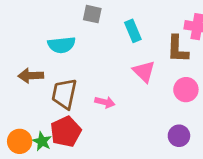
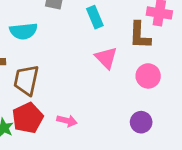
pink arrow: (105, 102) -> (67, 121), moved

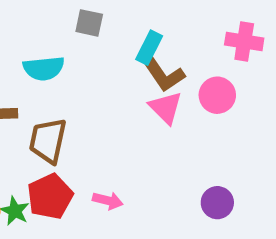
cyan rectangle: (95, 17) -> (149, 48), turned 50
brown L-shape: (140, 35) -> (164, 75), moved, turned -36
pink circle: (148, 76) -> (217, 95), moved

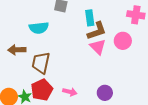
cyan rectangle: (149, 48) -> (90, 18), turned -35
brown L-shape: (164, 75) -> (97, 31), turned -75
purple circle: (217, 203) -> (105, 93), moved

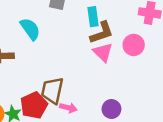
cyan semicircle: (39, 28) -> (30, 29), turned -120
brown trapezoid: (41, 63) -> (52, 91), moved

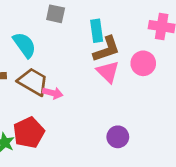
brown trapezoid: (52, 91) -> (33, 82), moved, turned 108
pink arrow: (68, 108) -> (53, 93), moved

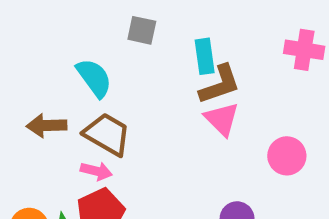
pink circle: (143, 63) -> (287, 156), moved
pink arrow: (53, 93) -> (96, 171), moved

